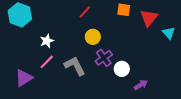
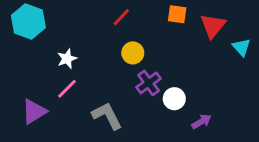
gray L-shape: (75, 66) -> (107, 116), moved

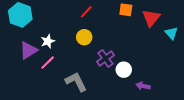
yellow circle: (133, 53) -> (84, 37), moved
purple triangle: (34, 112) -> (28, 50), moved
purple arrow: (201, 122) -> (143, 86), turned -136

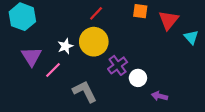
yellow circle: (84, 37) -> (94, 42), size x1.6
white star: (48, 41) -> (65, 46), moved
purple triangle: (28, 50) -> (31, 56), turned -30

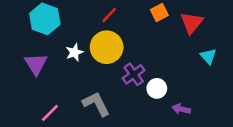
orange square: (140, 11) -> (159, 12), turned -35
cyan hexagon: (22, 17) -> (45, 19), moved
cyan triangle: (191, 37) -> (208, 56), moved
pink line: (53, 70) -> (50, 113), moved

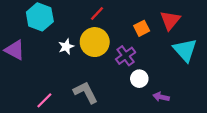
orange square: (159, 12) -> (142, 28), moved
cyan triangle: (208, 56) -> (185, 50), size x1.6
purple triangle: (36, 64) -> (15, 50), moved, turned -30
purple cross: (134, 74) -> (126, 56), moved

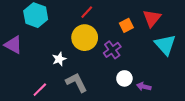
white star: (66, 47) -> (59, 59), moved
white circle: (139, 79) -> (124, 78), moved

